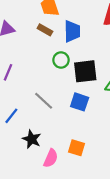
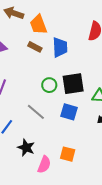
green circle: (61, 60) -> (49, 85), moved

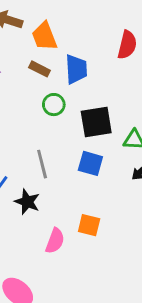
green circle: (49, 85) -> (54, 105), moved
gray line: (36, 112) -> (42, 164), turned 36
black star: (26, 148) -> (27, 202), moved

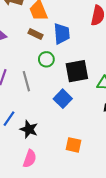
blue square: (90, 163) -> (63, 99), moved, turned 30
gray line: (42, 164) -> (26, 81), moved
pink semicircle: (55, 241) -> (30, 159), moved

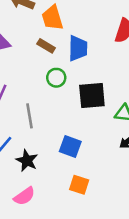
gray line: (26, 81) -> (29, 116), moved
blue square: (63, 99) -> (70, 146), moved, turned -30
pink semicircle: (30, 159) -> (24, 196), turned 30

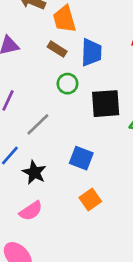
gray line: (29, 116) -> (38, 124), turned 55
orange square: (79, 185) -> (90, 199), turned 36

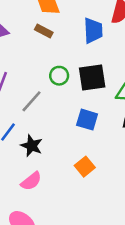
blue trapezoid: (91, 52) -> (93, 31), moved
green circle: (67, 84) -> (59, 76), moved
blue square: (81, 158) -> (87, 120), moved

